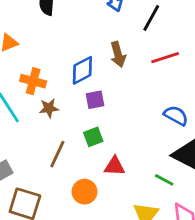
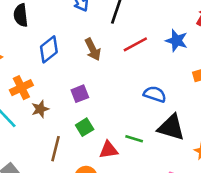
blue diamond: (82, 70) -> (49, 49), moved
orange cross: (33, 81) -> (21, 88), turned -30
green line: (164, 180) -> (134, 139), moved

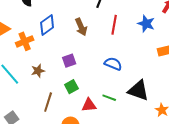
red line: (135, 44) -> (114, 25), turned -54
orange cross: (21, 88) -> (25, 41), moved
blue semicircle: (155, 94) -> (113, 64), moved

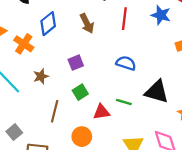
orange cross: (25, 41) -> (24, 44), turned -30

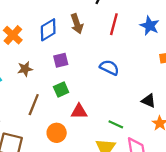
blue diamond: (48, 24) -> (48, 30), moved
black triangle: (157, 92) -> (149, 101), moved, size x0.6
green line: (124, 102) -> (116, 124), moved

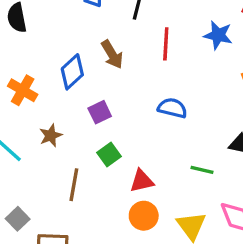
green line: (116, 124) -> (202, 170), moved
orange circle: (57, 133) -> (144, 216), moved

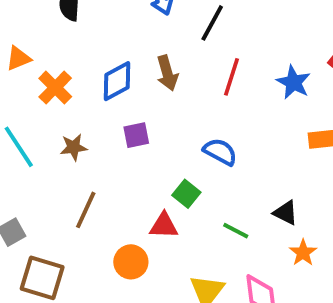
green square: (109, 154) -> (186, 194), moved, turned -30
orange circle: (144, 216) -> (131, 262), moved

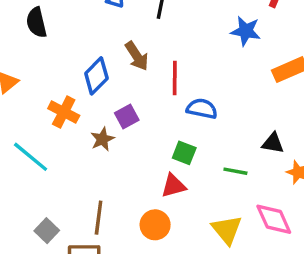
red line: (231, 77) -> (175, 78), moved
orange cross: (55, 88) -> (64, 112), moved
brown star: (74, 147) -> (102, 139), moved
brown line: (86, 210) -> (99, 218), moved

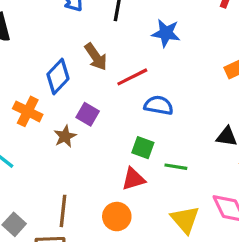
blue star: (246, 31) -> (166, 33), moved
red line: (175, 78) -> (132, 77), turned 64
purple square: (127, 116) -> (88, 114), turned -30
green line: (235, 171) -> (176, 167), moved

